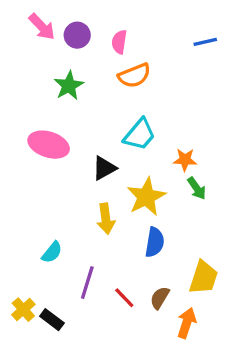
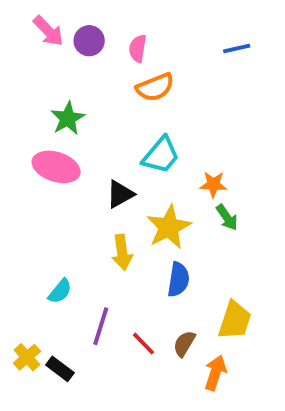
green star: (69, 86) -> (68, 118), moved

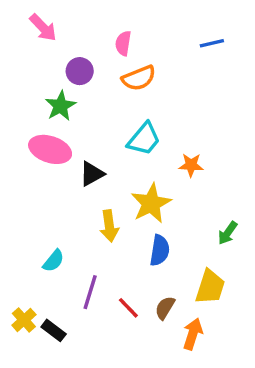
purple circle: (89, 41) -> (80, 71), moved
black triangle: (120, 194) -> (92, 174), moved
green arrow: (227, 217) -> (228, 233), moved, turned 70

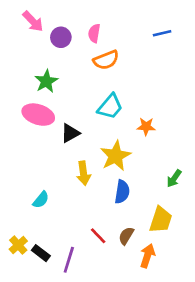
purple circle: (80, 71) -> (61, 37), moved
purple line: (90, 292) -> (69, 260), moved

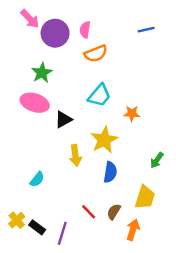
purple circle: (61, 37) -> (55, 33), size x1.5

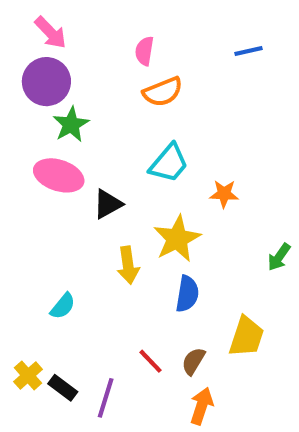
purple circle: (55, 33) -> (46, 82), moved
green arrow: (157, 160) -> (279, 257), moved
orange arrow: (133, 230) -> (202, 406), moved

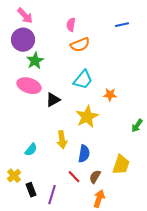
yellow arrow: (128, 265) -> (62, 140), moved
blue semicircle: (187, 294) -> (84, 154), moved
yellow cross: (28, 375) -> (14, 176), moved
black rectangle: (63, 388) -> (31, 190), turned 32

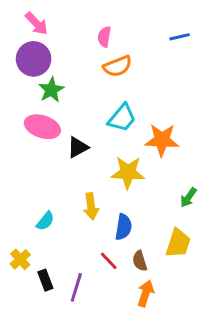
orange star: (110, 95) -> (162, 140), size x1.6
yellow star: (87, 117) -> (128, 172), turned 30
green arrow: (137, 126) -> (188, 197), moved
brown semicircle: (95, 177) -> (140, 261), turned -48

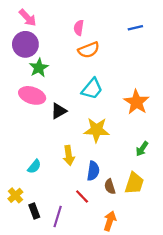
orange star: (162, 140) -> (136, 102), moved, turned 30
brown semicircle: (140, 261) -> (110, 186), moved

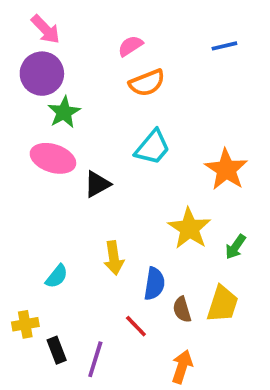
pink semicircle: (79, 28) -> (130, 46), turned 48
yellow star: (96, 130) -> (189, 228), moved, turned 30
yellow cross: (15, 195) -> (25, 324), turned 32

